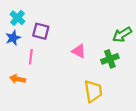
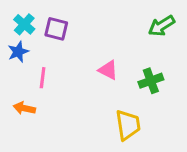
purple square: (41, 31) -> (56, 29), moved
green arrow: (122, 34) -> (161, 26), moved

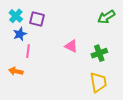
blue star: (18, 52) -> (20, 34), moved
yellow trapezoid: (128, 125) -> (98, 82), moved

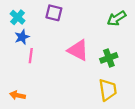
purple square: (37, 19) -> (54, 13), moved
pink triangle: (71, 46) -> (78, 50), size x1.5
orange arrow: (16, 71) -> (18, 95), moved

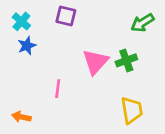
pink triangle: (78, 50) -> (95, 62), turned 45
pink line: (31, 56) -> (58, 89), moved
green cross: (109, 58) -> (126, 60), moved

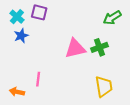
purple square: (66, 16) -> (39, 12), moved
pink triangle: (95, 62) -> (75, 48), turned 35
pink line: (58, 89) -> (38, 79), moved

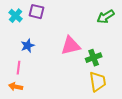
blue star: (21, 36) -> (28, 46), moved
green cross: (99, 47) -> (94, 58), moved
pink line: (38, 79) -> (19, 68), moved

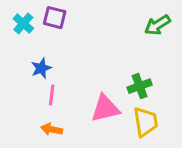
pink triangle: (71, 46) -> (105, 108), moved
pink line: (19, 68) -> (52, 95), moved
orange arrow: (16, 87) -> (52, 129), moved

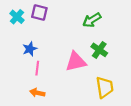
green arrow: (157, 25) -> (92, 20), moved
green cross: (140, 86) -> (99, 50), moved, turned -35
pink triangle: (105, 108) -> (76, 62), moved

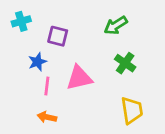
purple square: (39, 12) -> (58, 36), moved
cyan cross: (17, 17) -> (21, 21), turned 32
pink triangle: (76, 62) -> (79, 78), moved

